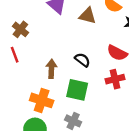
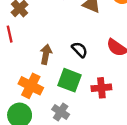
red cross: (115, 79) -> (101, 88), moved

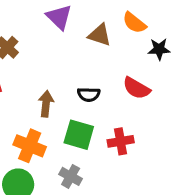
black semicircle: (80, 50) -> (89, 94), turned 140

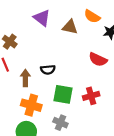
black semicircle: (89, 94) -> (48, 70), moved
brown arrow: (46, 104) -> (25, 78), moved

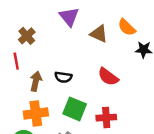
red semicircle: (98, 60) -> (108, 77), moved
orange cross: (31, 105) -> (36, 114), turned -36

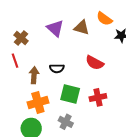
purple triangle: (69, 17) -> (55, 28), moved

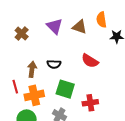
orange semicircle: (104, 19) -> (101, 20), turned 42
red line: (15, 61) -> (15, 87), moved
red cross: (98, 97) -> (90, 103), moved

